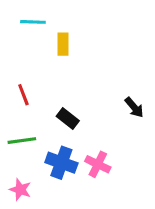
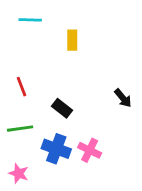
yellow rectangle: (63, 44) -> (72, 40), moved

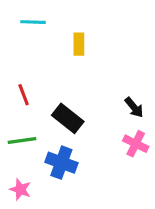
black rectangle: (62, 108) -> (68, 118), size x1.4
pink cross: (90, 150) -> (136, 144), moved

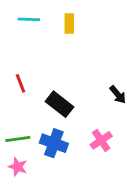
yellow rectangle: (79, 44) -> (69, 24), moved
green line: (22, 140) -> (18, 139), moved
pink cross: (136, 144) -> (101, 140), moved, turned 30

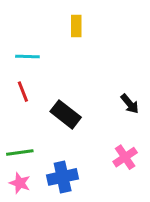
cyan line: (29, 19) -> (27, 56), moved
pink cross: (101, 140) -> (125, 157), moved
blue cross: (54, 143) -> (63, 177), moved, turned -32

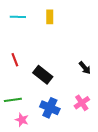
cyan line: (27, 56) -> (18, 17), moved
blue cross: (63, 177) -> (50, 108), moved, turned 36
pink star: (20, 183) -> (22, 120), moved

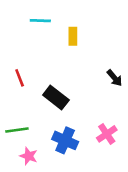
cyan line: (18, 17) -> (40, 21), moved
yellow rectangle: (50, 17) -> (73, 36), moved
black arrow: (85, 68) -> (115, 78), moved

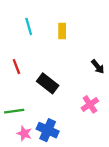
cyan line: (40, 21) -> (29, 26), moved, turned 72
pink cross: (107, 134) -> (90, 104), moved
blue cross: (65, 140) -> (48, 130), moved

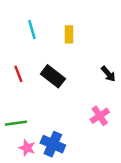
black rectangle: (48, 83) -> (53, 76), moved

